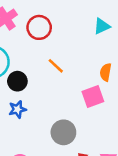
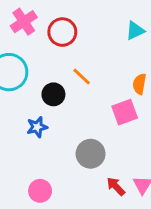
black circle: (17, 81) -> (53, 94), moved

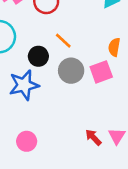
blue star: (37, 127) -> (24, 85), size x1.6
gray circle: (91, 154) -> (71, 71), moved

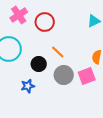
blue star: (24, 85) -> (28, 86), size x0.6

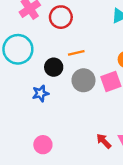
orange line: (58, 52) -> (76, 53), turned -56

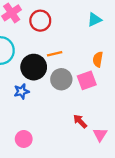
black circle: (54, 67) -> (34, 67), size x1.5
red arrow: (104, 141) -> (80, 121), moved

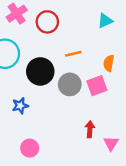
orange line: (55, 54) -> (73, 54), moved
blue star: (21, 91) -> (20, 106), moved
red arrow: (80, 121) -> (90, 129), turned 48

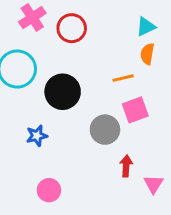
orange line: (73, 54) -> (123, 78), moved
orange semicircle: (109, 63) -> (147, 54), moved
gray circle: (70, 84) -> (105, 130), moved

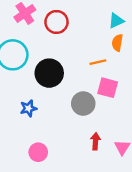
pink square: (135, 110) -> (108, 88), turned 35
red arrow: (126, 166) -> (95, 141), moved

